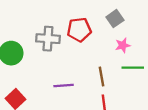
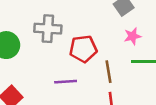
red pentagon: (79, 30) -> (83, 49), moved

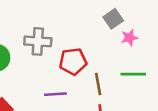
pink star: (132, 36) -> (129, 38), moved

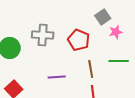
red pentagon: (73, 61) -> (79, 40), moved, turned 30

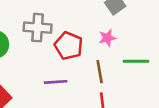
pink star: (116, 32) -> (107, 38), moved
red pentagon: (79, 40) -> (69, 46), moved

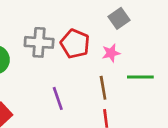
red pentagon: (69, 46) -> (75, 44), moved
purple line: (56, 82) -> (58, 98), turned 75

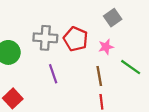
green line: (140, 77) -> (131, 67), turned 35
purple line: (58, 98) -> (53, 74), moved

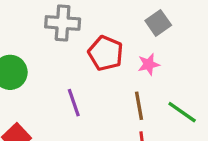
gray cross: (45, 38) -> (63, 23), moved
green line: (131, 67) -> (182, 112), moved

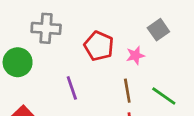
gray cross: (63, 23) -> (46, 28), moved
gray square: (158, 23) -> (158, 30), moved

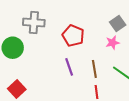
pink star: (135, 55) -> (113, 43), moved
purple line: (72, 88) -> (69, 67), moved

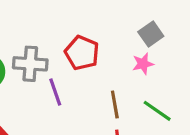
gray cross: (34, 22) -> (30, 64), moved
purple line: (69, 67) -> (55, 92), moved

